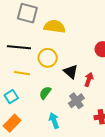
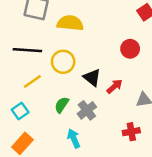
yellow line: (22, 73) -> (32, 82), turned -42
red arrow: (89, 79) -> (114, 86), turned 32
gray cross: (76, 101) -> (87, 110), moved

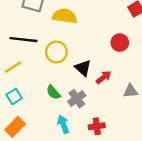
yellow line: (32, 82) -> (13, 67), moved
green semicircle: (62, 105) -> (53, 92), turned -77
red cross: (131, 132) -> (97, 126), moved

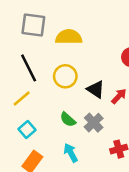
black line: (23, 40) -> (29, 68), turned 65
cyan arrow: (63, 124) -> (71, 153), moved

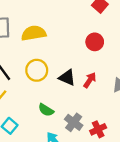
gray cross: (94, 123) -> (74, 122), moved

